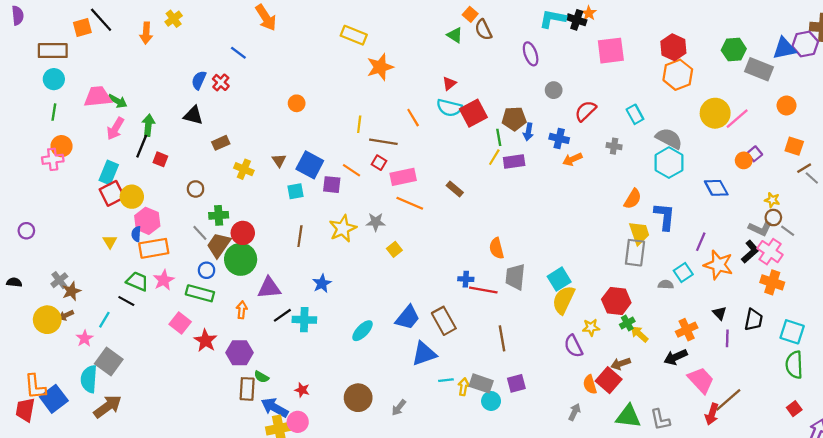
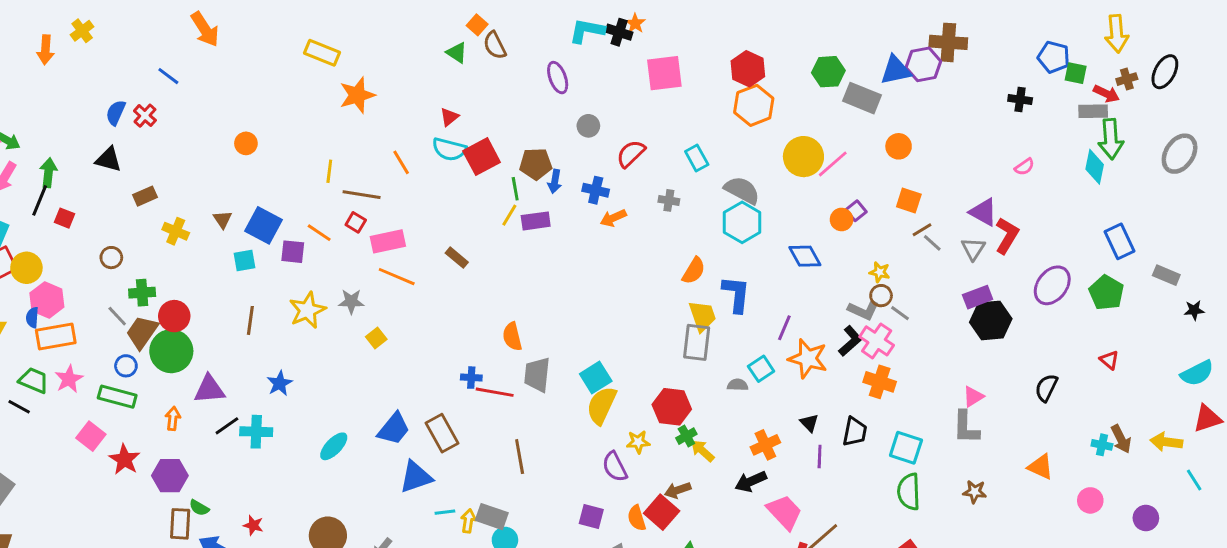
purple square: (516, 383) -> (591, 517), moved, turned 30

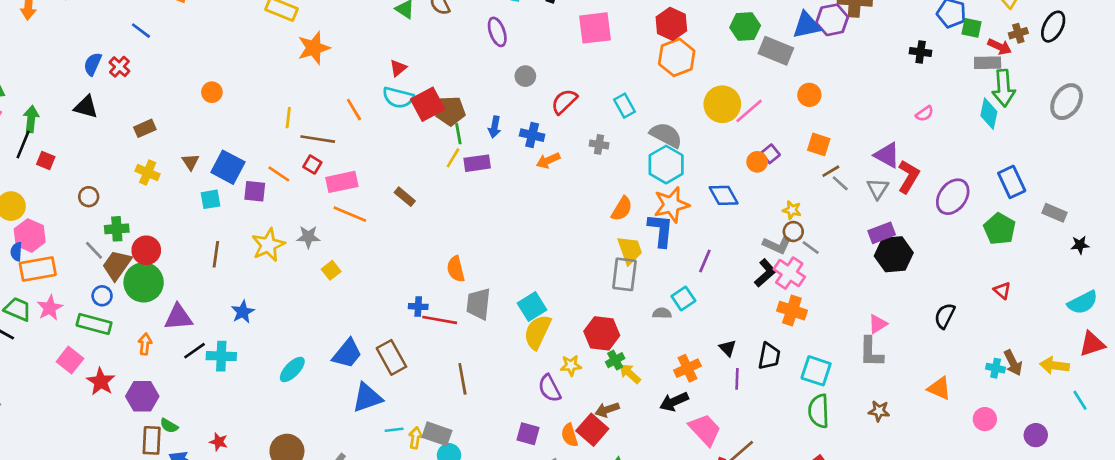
brown pentagon: (536, 164) -> (450, 111), moved
brown rectangle: (145, 196) -> (145, 128), moved
purple ellipse: (1052, 285) -> (953, 197), moved
orange star: (808, 359) -> (671, 205), moved, turned -30

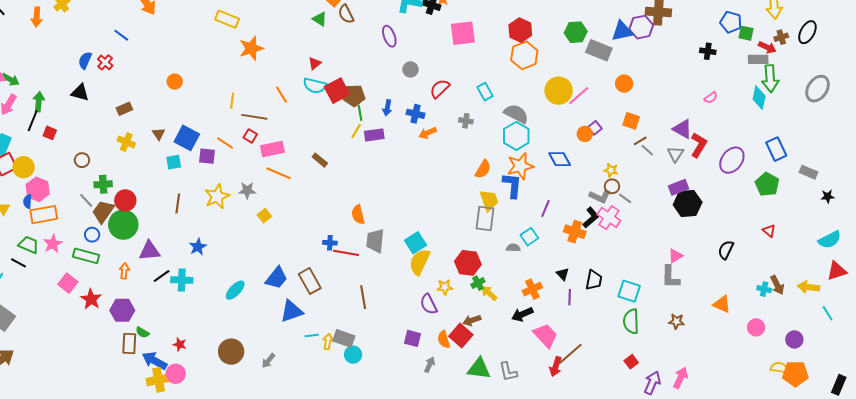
orange cross: (792, 311) -> (575, 232), moved

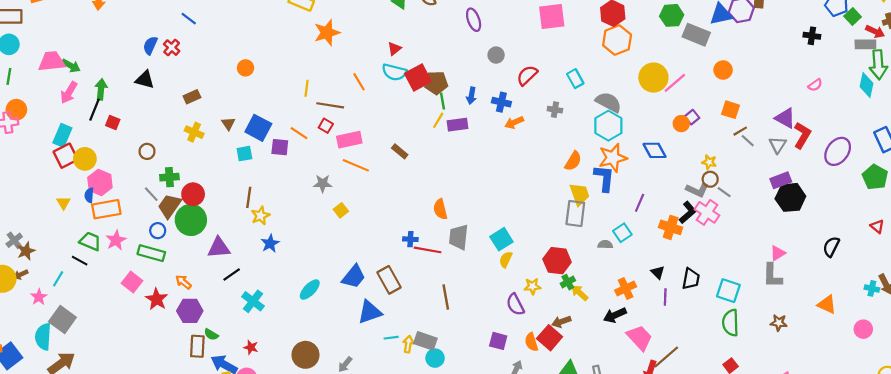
green square: (746, 33) -> (853, 16), turned 35
yellow star: (217, 196) -> (260, 216), moved, size x0.7
yellow semicircle: (420, 262) -> (506, 260), size x0.6
orange arrow: (124, 271) -> (183, 282), moved, turned -56
cyan cross: (182, 280) -> (253, 301), moved, turned 35

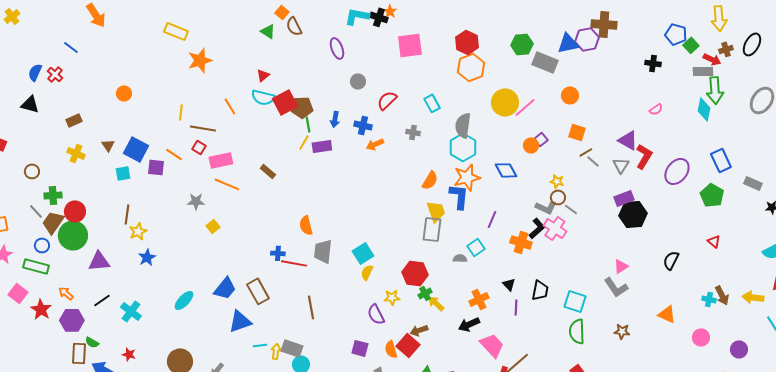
gray semicircle: (608, 102) -> (463, 125), turned -110
black line: (232, 275) -> (102, 300), moved
gray L-shape: (772, 276) -> (616, 287), turned -35

